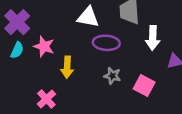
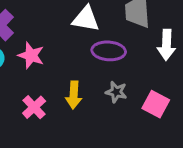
yellow arrow: (67, 67) -> (74, 95), moved
pink cross: (46, 99) -> (34, 107), moved

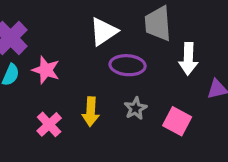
white triangle: (86, 19) -> (103, 32), turned -44
gray star: (116, 92) -> (136, 108), turned 30

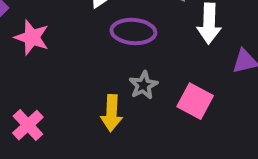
yellow arrow: (91, 112) -> (112, 113), moved
pink cross: (49, 124) -> (28, 125), moved

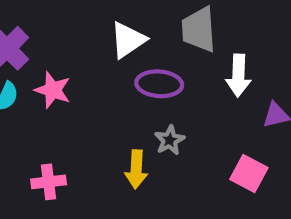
pink square: (195, 101) -> (249, 174), moved
pink cross: (28, 125) -> (49, 182), turned 36

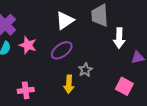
purple ellipse: (159, 84) -> (62, 50), moved, turned -40

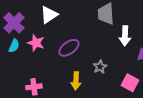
white triangle: (65, 21) -> (49, 15), moved
gray star: (85, 70) -> (100, 67), moved

